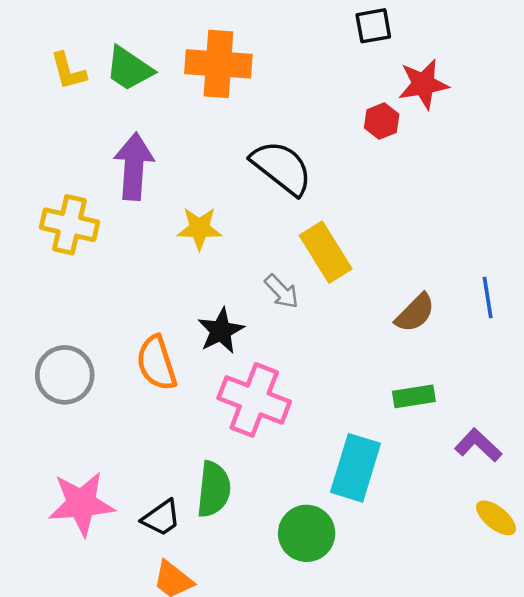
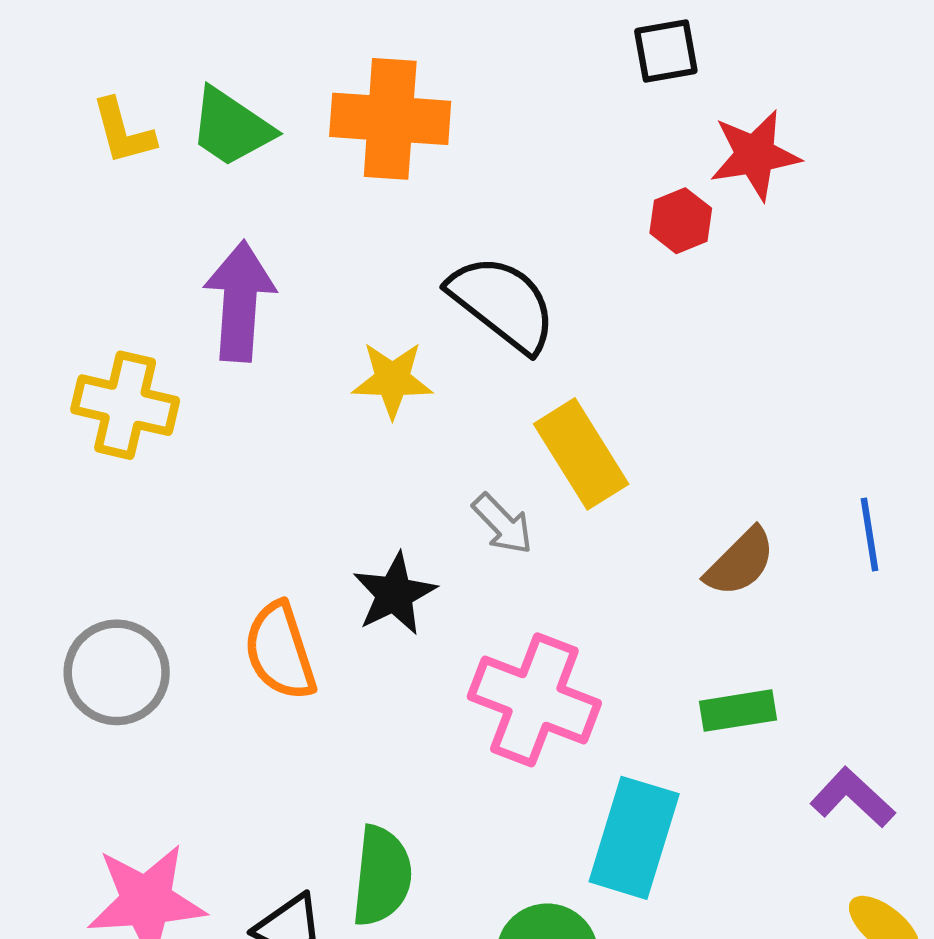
yellow star: (199, 228) -> (392, 380), moved
pink cross: (254, 400) -> (534, 700), moved

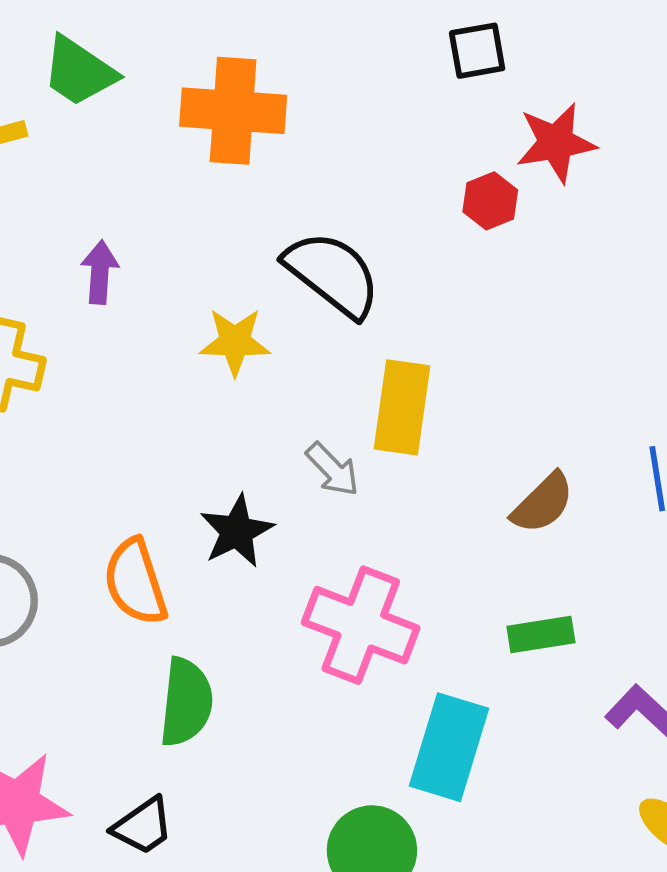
green trapezoid: (231, 127) -> (79, 71), moved
purple arrow: (240, 301) -> (100, 272), size x0.6
yellow rectangle: (581, 454) -> (402, 407), turned 40
green semicircle: (382, 876) -> (186, 702), moved

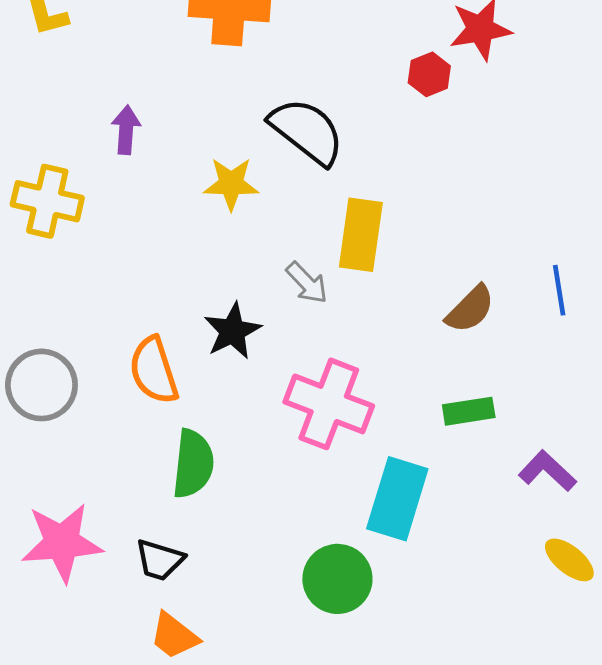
black trapezoid: (143, 826) -> (160, 560), turned 52

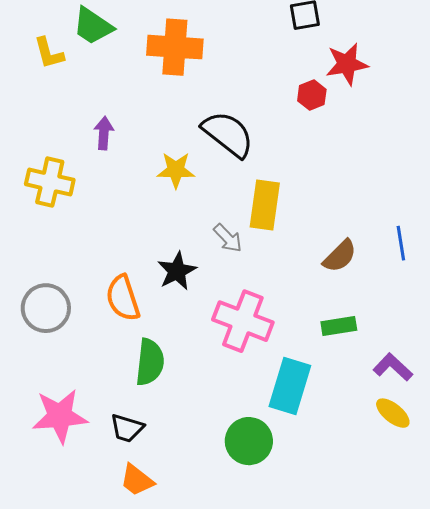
yellow ellipse: (569, 560) -> (393, 413), moved

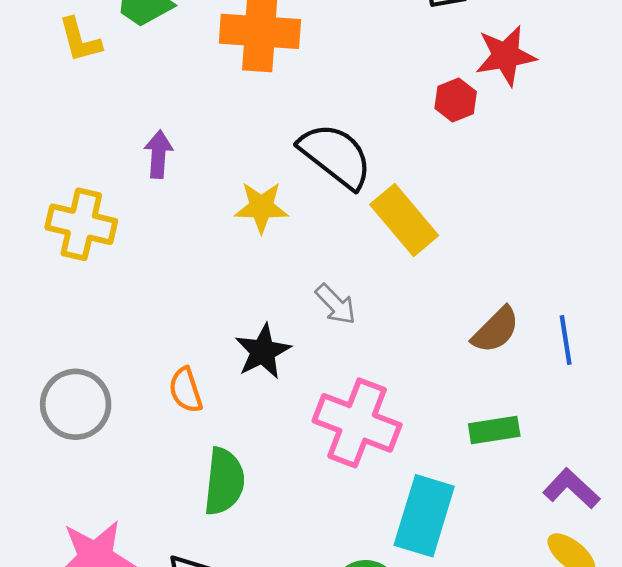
yellow rectangle: (265, 205) -> (404, 220), moved, turned -48
blue line: (401, 243) -> (566, 340), moved
orange semicircle: (123, 298) -> (186, 390), size x0.7

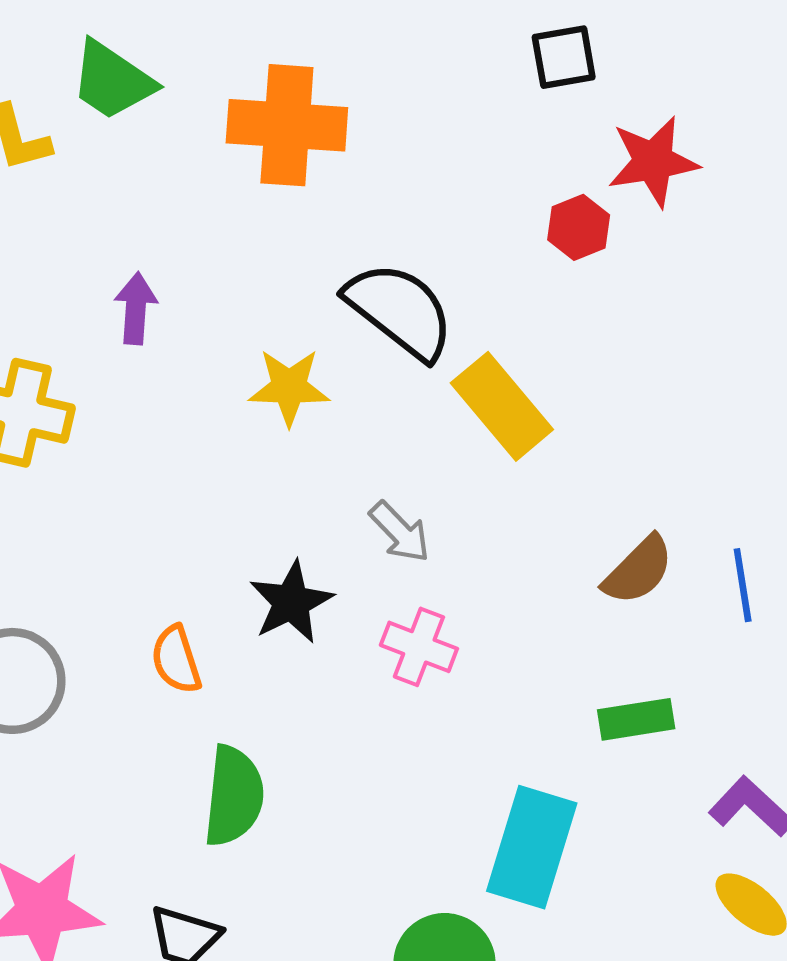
pink cross: (357, 423) -> (419, 647), moved, size x0.6

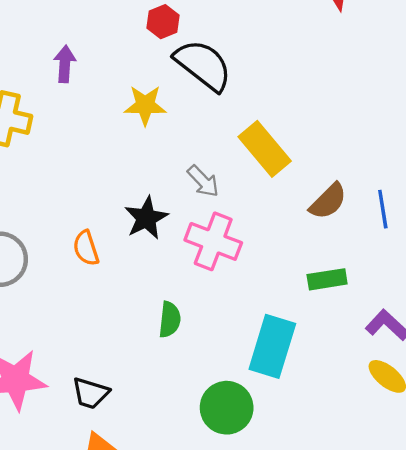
red hexagon: (579, 227) -> (163, 22), moved
yellow rectangle: (502, 406) -> (265, 149), moved
pink cross: (419, 647) -> (213, 241), size x1.4
green semicircle: (234, 796) -> (170, 320), moved, size x0.7

